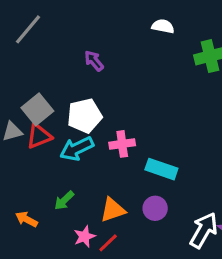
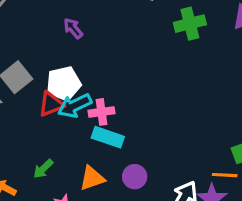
red triangle: (39, 136) -> (51, 104), moved
cyan arrow: (77, 149) -> (75, 106), moved
cyan rectangle: (161, 169) -> (108, 137), moved

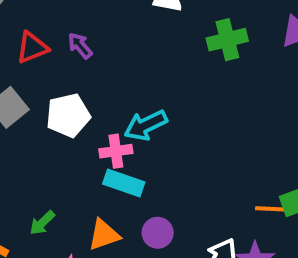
red triangle: (51, 104) -> (32, 48), moved
cyan arrow: (75, 106) -> (146, 125), moved
orange line: (225, 175) -> (271, 209), moved

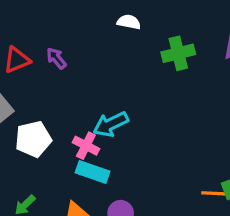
white pentagon: (68, 115) -> (33, 139), moved
pink cross: (116, 151) -> (86, 146), turned 35

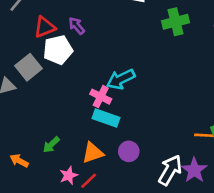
white pentagon: (33, 139) -> (58, 50), moved

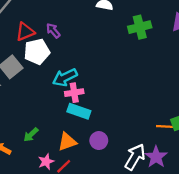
cyan arrow: (121, 79) -> (65, 77), moved
pink cross: (101, 97) -> (74, 93), turned -36

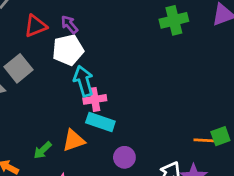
white pentagon: (37, 52) -> (68, 50), moved
cyan arrow: (65, 77) -> (84, 81), turned 100
orange triangle: (67, 142) -> (74, 140), moved

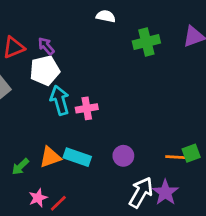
pink cross: (95, 99) -> (87, 108), moved
cyan rectangle: (100, 122) -> (77, 157), moved
purple circle: (124, 157) -> (123, 156), moved

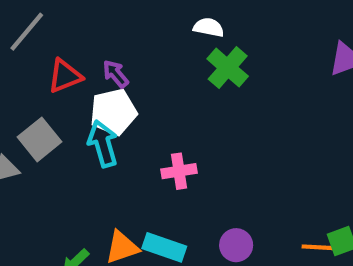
green cross: (146, 42) -> (228, 68), moved, turned -35
cyan arrow: (60, 100) -> (103, 144), moved

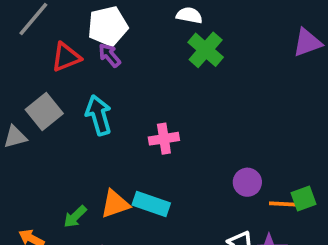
white pentagon: (113, 112) -> (108, 26), moved
purple circle: (236, 245) -> (247, 182), moved

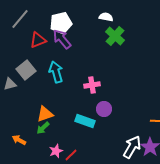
purple arrow: (110, 55) -> (62, 39), size x1.5
purple circle: (247, 182) -> (104, 109), moved
orange triangle: (115, 204) -> (45, 114), moved

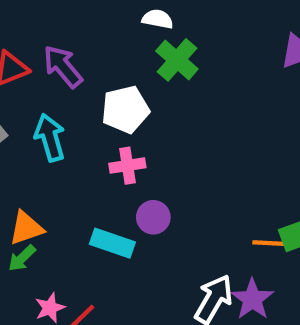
white pentagon: (61, 23) -> (125, 110), moved

